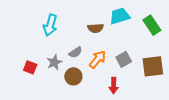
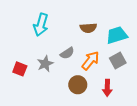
cyan trapezoid: (120, 16) -> (117, 35), moved
brown circle: (73, 76) -> (78, 85), moved

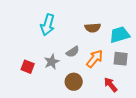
gray square: (118, 61) -> (121, 59), turned 35
brown circle: (78, 85) -> (74, 82), moved
red arrow: (107, 88) -> (111, 85), turned 140

